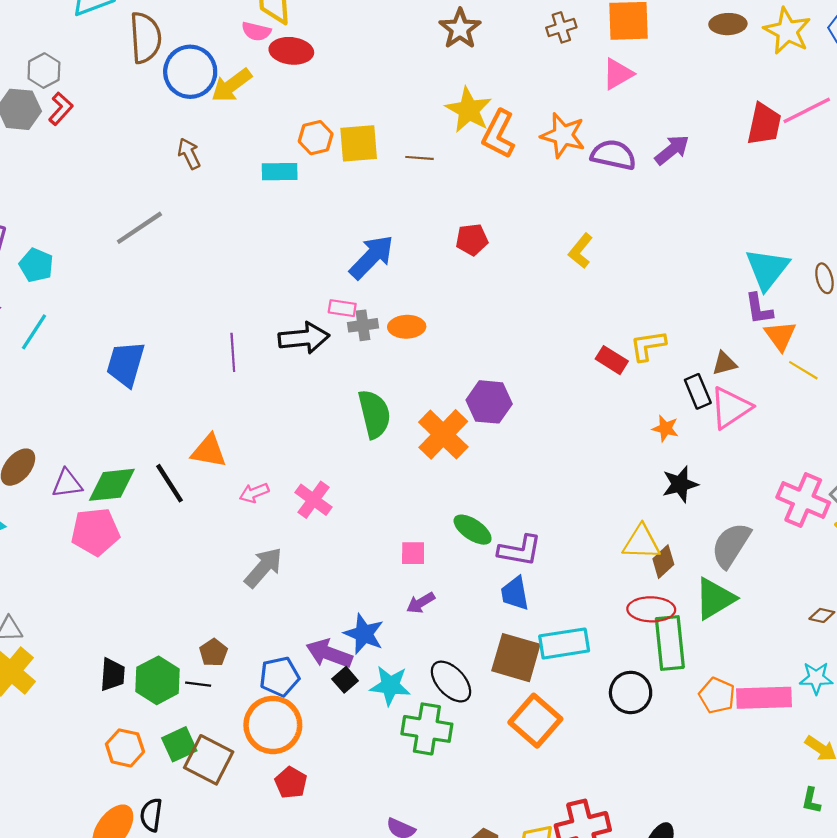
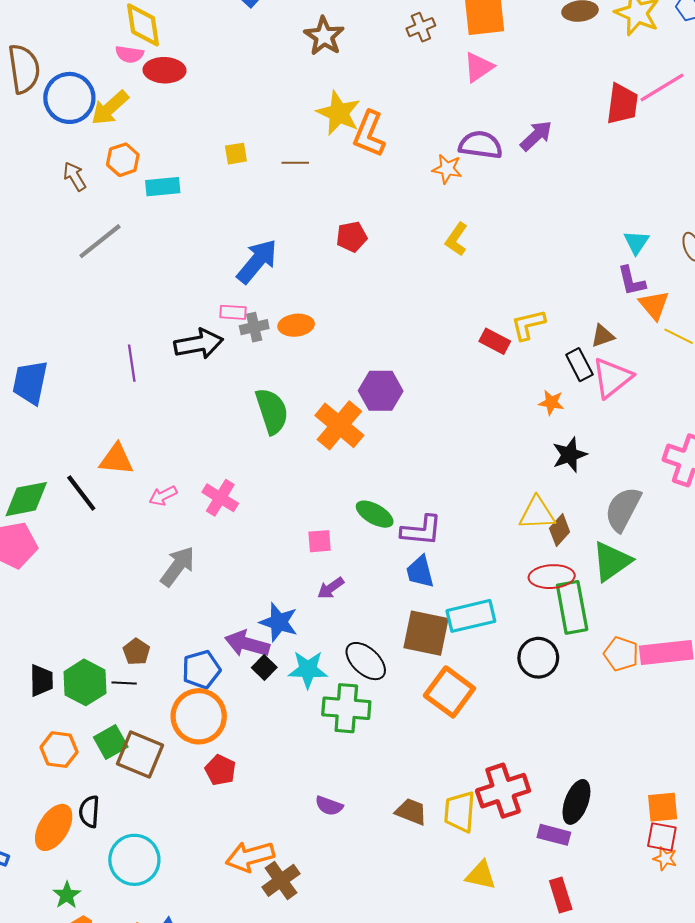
orange star: (563, 135) -> (447, 169), moved, size x0.7
orange hexagon: (316, 138) -> (123, 160), moved
yellow square: (359, 143) -> (236, 154), size x0.6
gray line: (139, 228) -> (100, 241), moved
cyan triangle: (767, 269) -> (636, 242), size x0.6

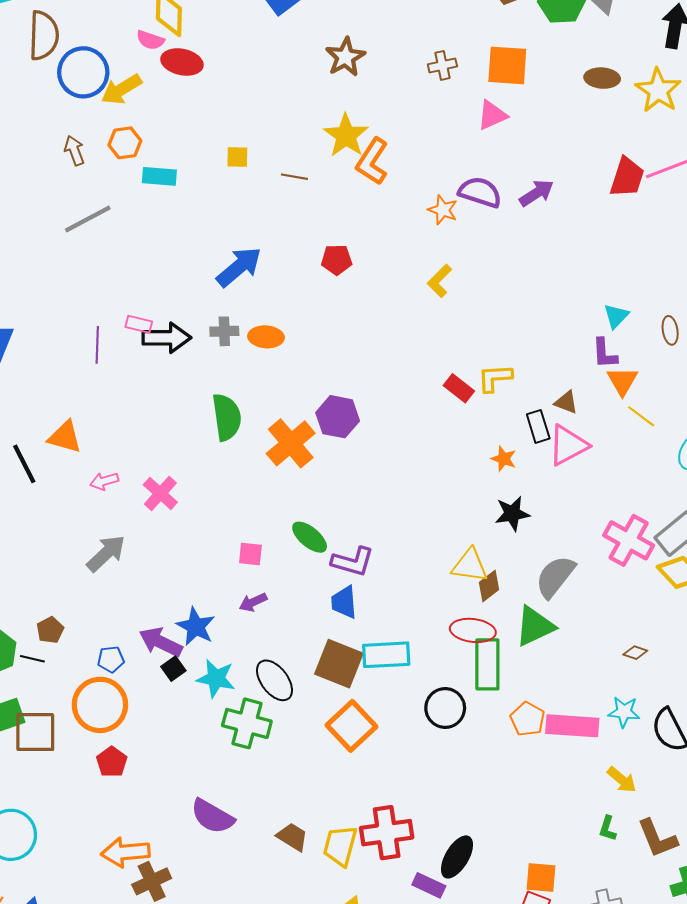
pink rectangle: (233, 312) -> (139, 324), moved
brown triangle: (603, 336) -> (566, 402), turned 30
blue pentagon: (201, 669) -> (111, 659), size x0.7
brown square: (140, 755) -> (35, 732), turned -33
purple semicircle: (329, 806) -> (212, 816), size x1.6

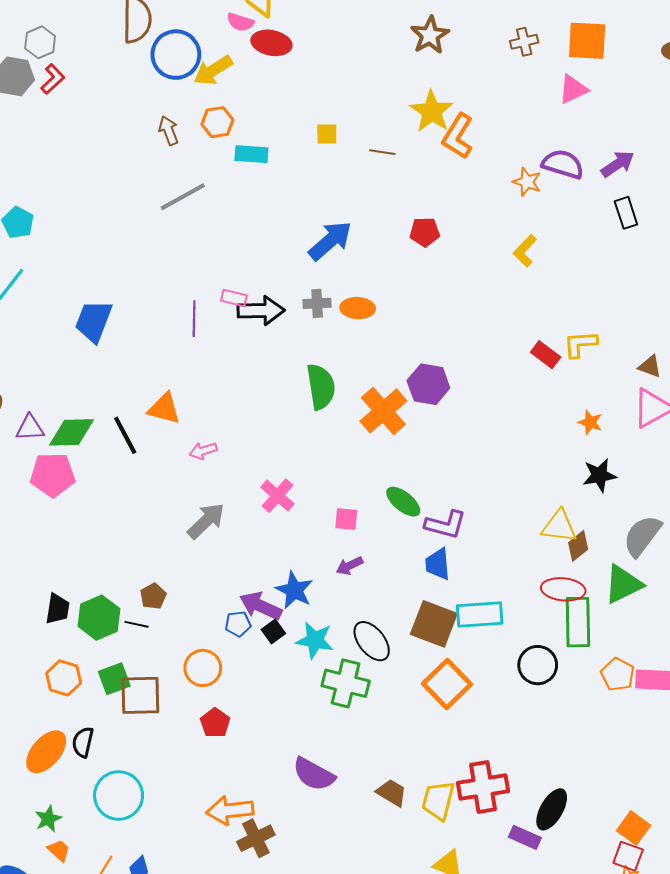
black rectangle: (538, 426) -> (626, 213), moved
pink cross: (160, 493) -> (278, 496), moved
blue pentagon: (111, 659) -> (238, 624), moved
orange circle: (100, 705) -> (203, 668), size x0.7
orange square: (541, 878) -> (634, 828), turned 32

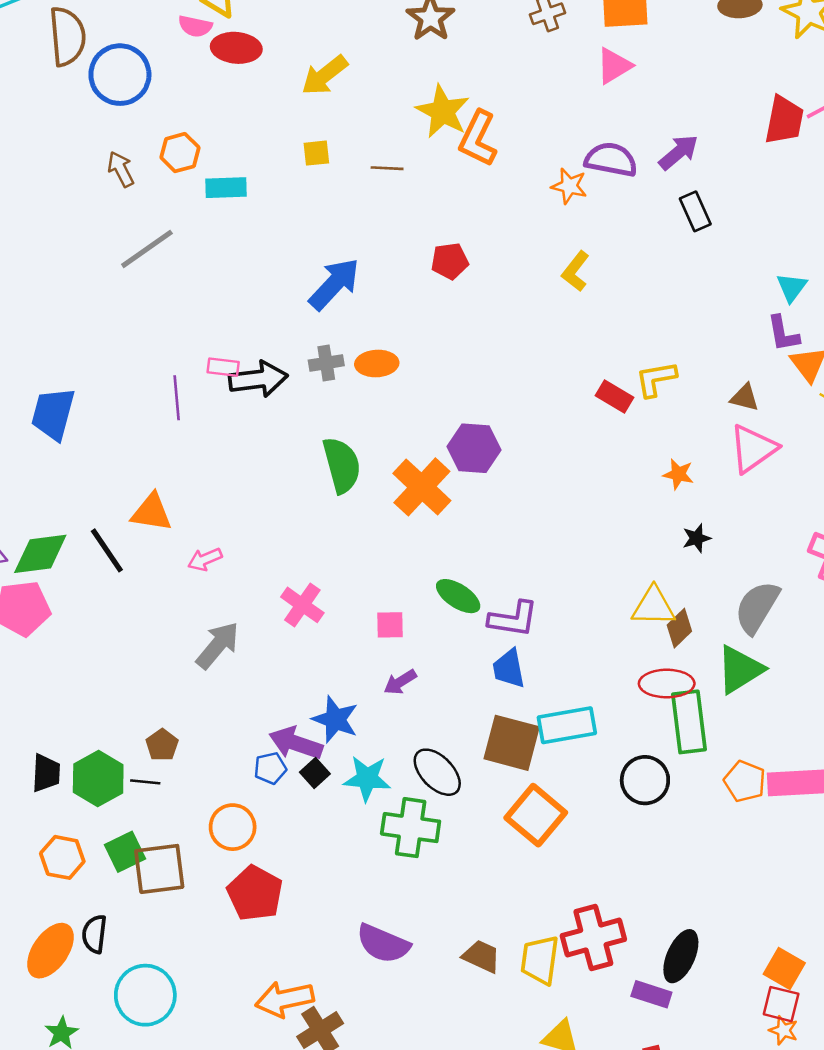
yellow arrow: (213, 70) -> (325, 75), moved
black star: (600, 475) -> (697, 538), size x0.7
red pentagon: (215, 723) -> (255, 893), size x1.5

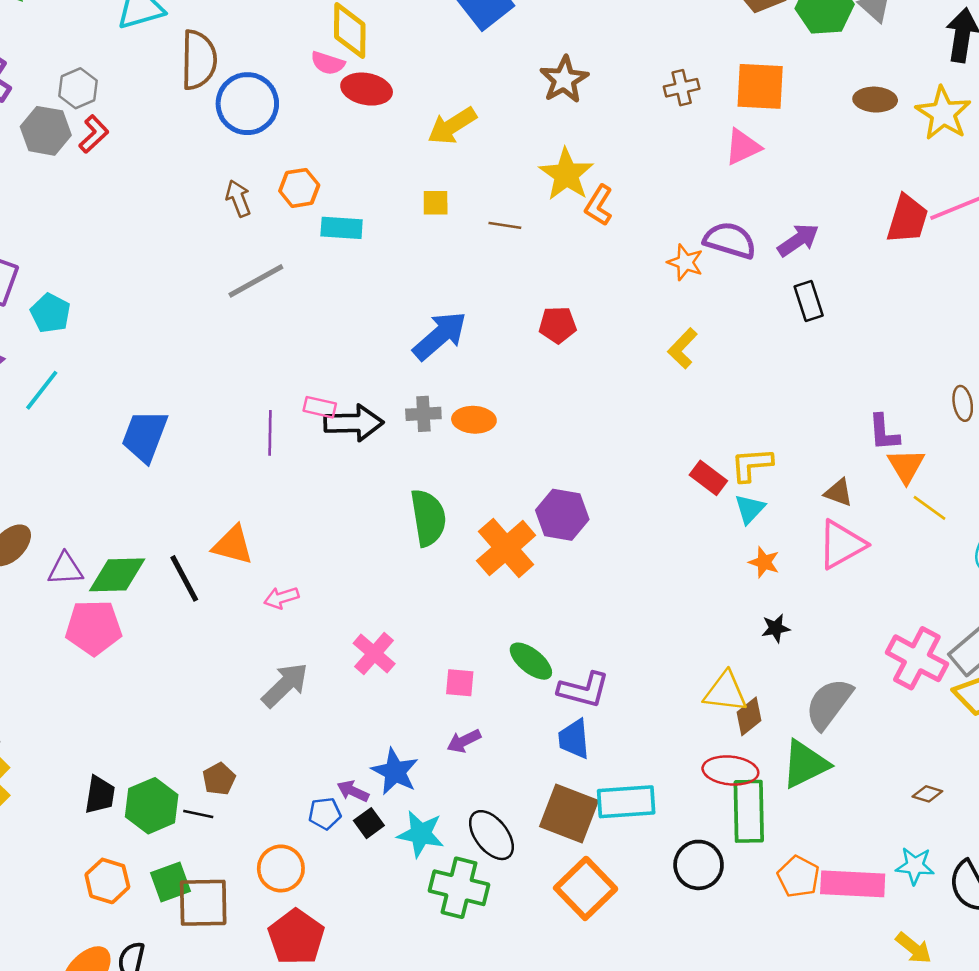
orange L-shape: (478, 139) -> (599, 205), size x0.7
cyan triangle: (792, 287) -> (750, 509), moved
purple arrow: (296, 743) -> (353, 791), size x0.6

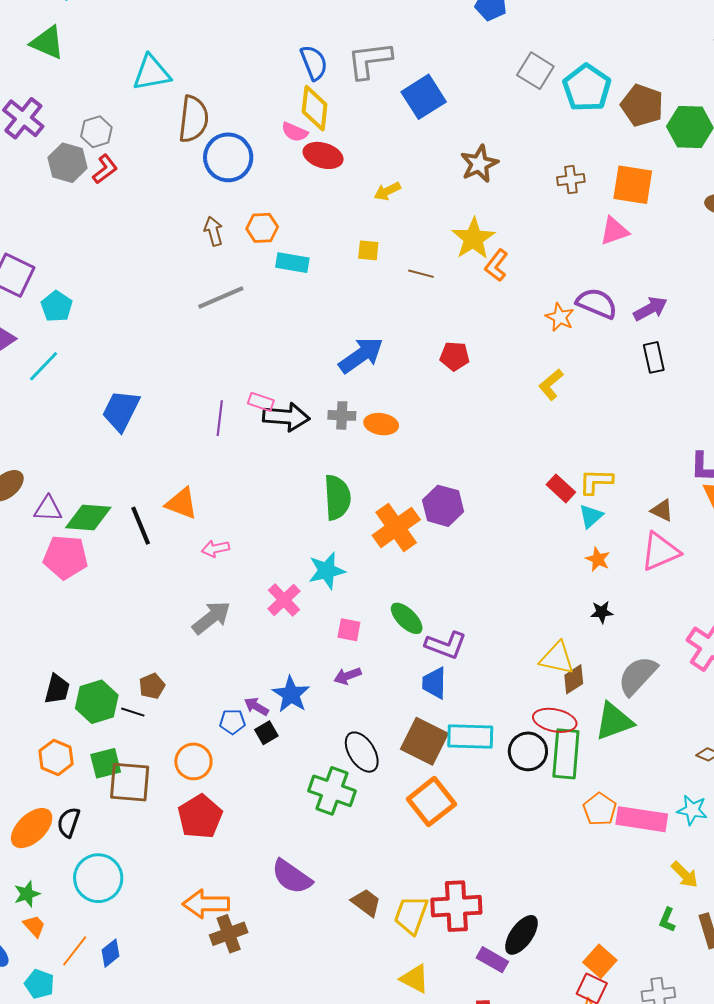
yellow arrow: (452, 126) -> (387, 191), size x0.7
cyan star: (421, 834) -> (327, 571), moved, turned -30
black circle: (699, 865) -> (528, 751), moved

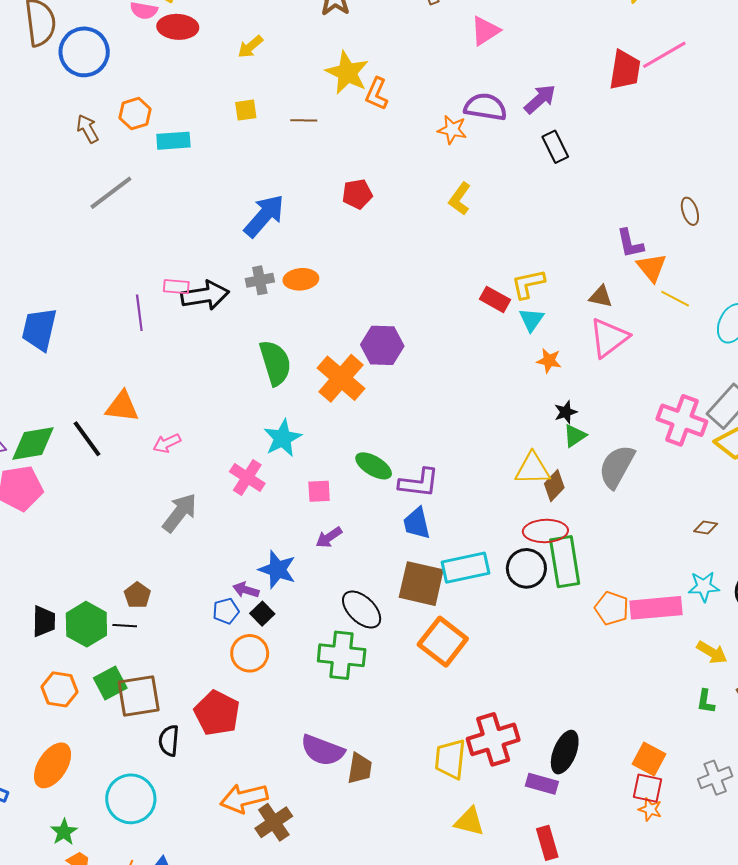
green triangle: (614, 721) -> (575, 436), moved, size x0.6
orange circle: (193, 761) -> (250, 653), moved
black semicircle: (69, 822) -> (169, 741), moved
brown trapezoid: (366, 903) -> (360, 768), moved, turned 76

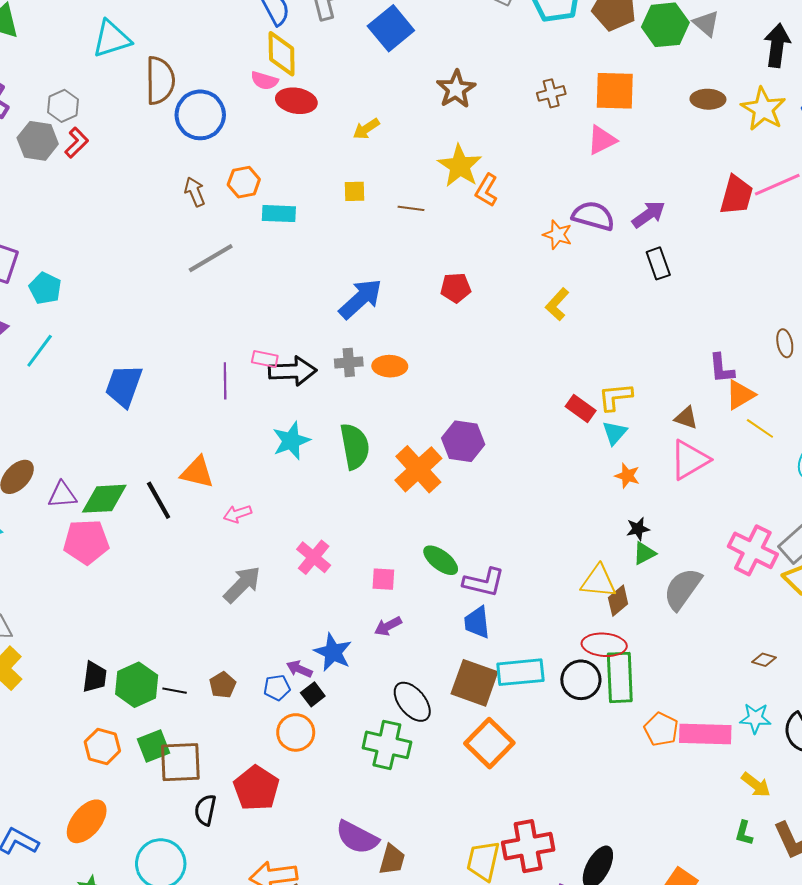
orange triangle: (652, 268) -> (740, 395), turned 32
cyan star: (283, 438) -> (291, 441), moved
brown pentagon: (137, 595) -> (223, 685), moved

